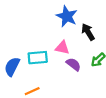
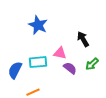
blue star: (67, 16) -> (38, 25), moved

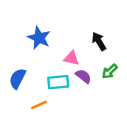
blue star: (38, 25) -> (39, 38), moved
cyan rectangle: (38, 62) -> (58, 82), moved

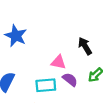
blue star: (39, 38) -> (16, 36), moved

